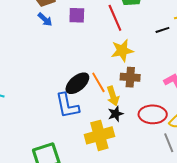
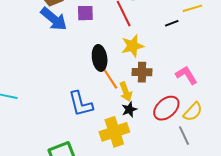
blue arrow: (45, 19) -> (54, 19), size x1.8
black ellipse: (77, 83) -> (100, 58), moved, turned -55
red ellipse: (153, 114) -> (166, 108), turned -40

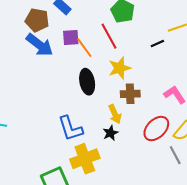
orange line: (110, 79) -> (84, 48), moved
black star: (129, 109) -> (110, 133), moved
yellow cross: (114, 132) -> (85, 159), moved

